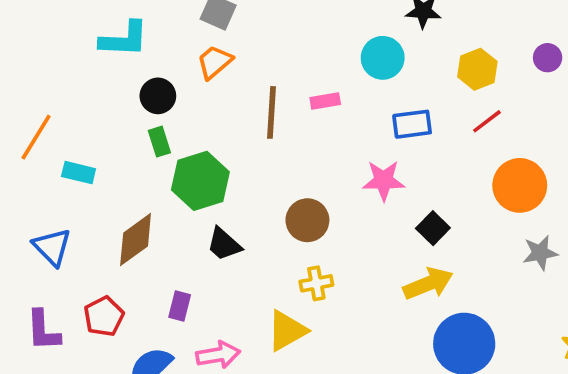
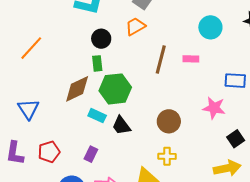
cyan circle: (383, 58) -> (210, 27), moved
cyan rectangle: (79, 173) -> (97, 116), moved
brown diamond: (136, 239) -> (77, 89), moved

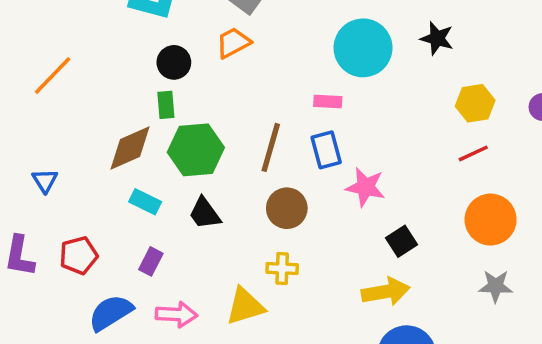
cyan circle: (210, 27) -> (363, 48), size x1.4
brown line: (161, 59) -> (271, 147), moved
blue rectangle: (235, 81) -> (326, 150), moved, turned 70
blue triangle: (28, 109) -> (45, 181), size x0.7
cyan rectangle: (97, 116) -> (145, 202), moved

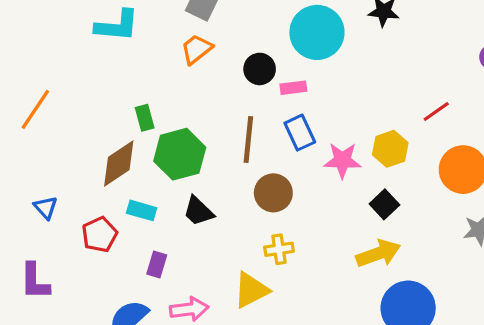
black circle: (174, 62) -> (260, 69), moved
yellow hexagon: (475, 103) -> (390, 149), moved
red pentagon: (79, 255) -> (100, 235), moved

